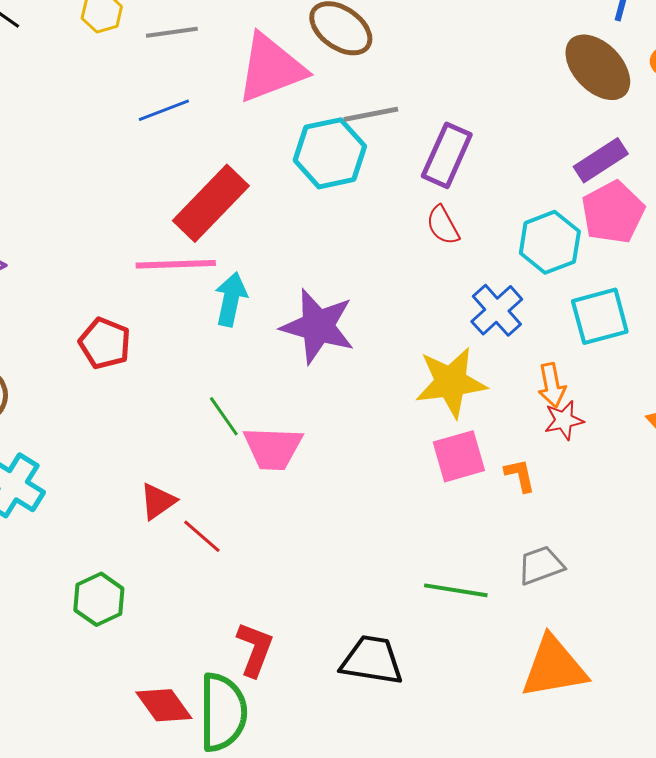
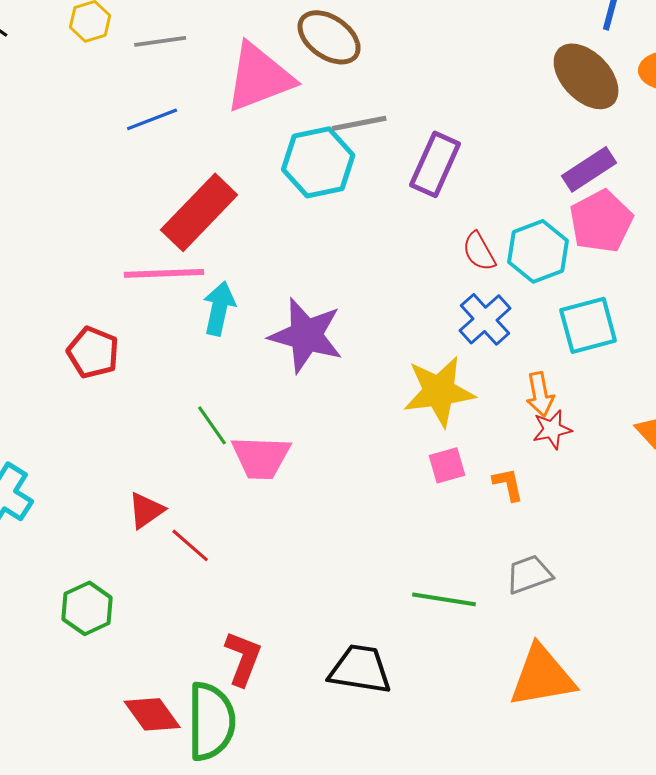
red semicircle: (443, 225) -> (479, 251), moved
pink square: (459, 456) -> (447, 465), size x0.7

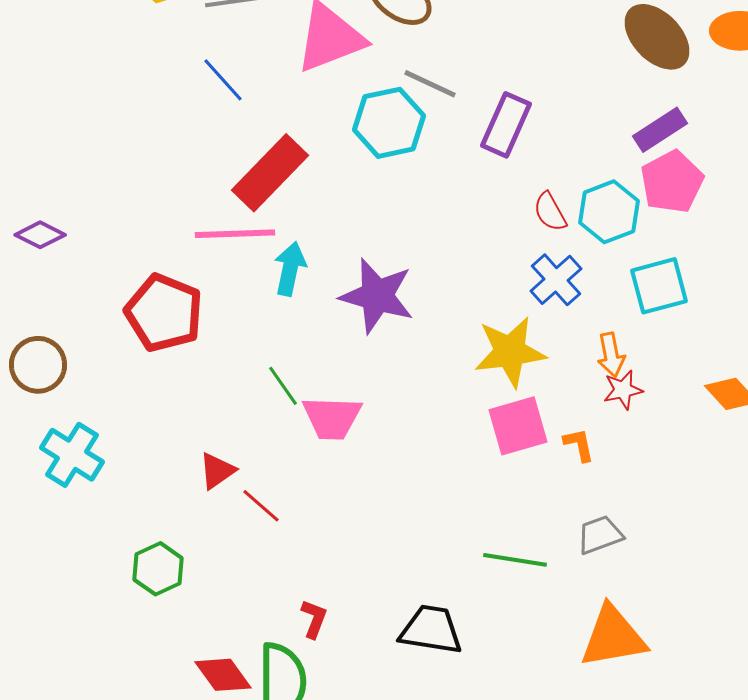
blue line: (152, 119) -> (223, 80), turned 69
gray line: (359, 123) -> (430, 84), turned 36
red pentagon: (93, 352) -> (164, 313), size x1.5
pink square: (447, 465) -> (518, 426), size x1.6
red L-shape: (243, 658) -> (314, 619), size x0.7

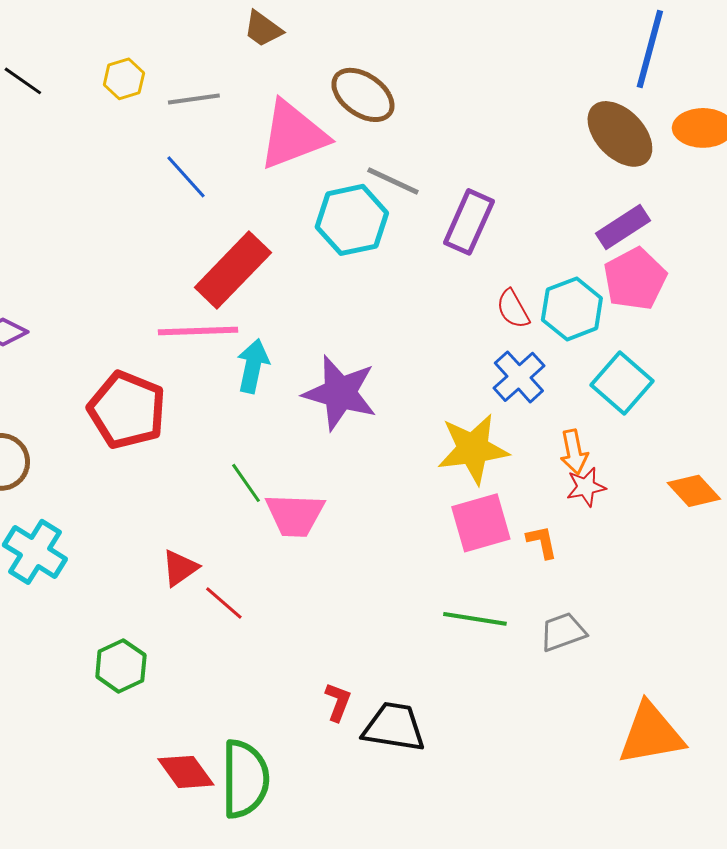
cyan square: (659, 286) -> (622, 383), turned -34
green line: (515, 560) -> (475, 619), moved
red L-shape: (314, 619) -> (338, 702), moved
orange triangle: (613, 637) -> (651, 734), moved

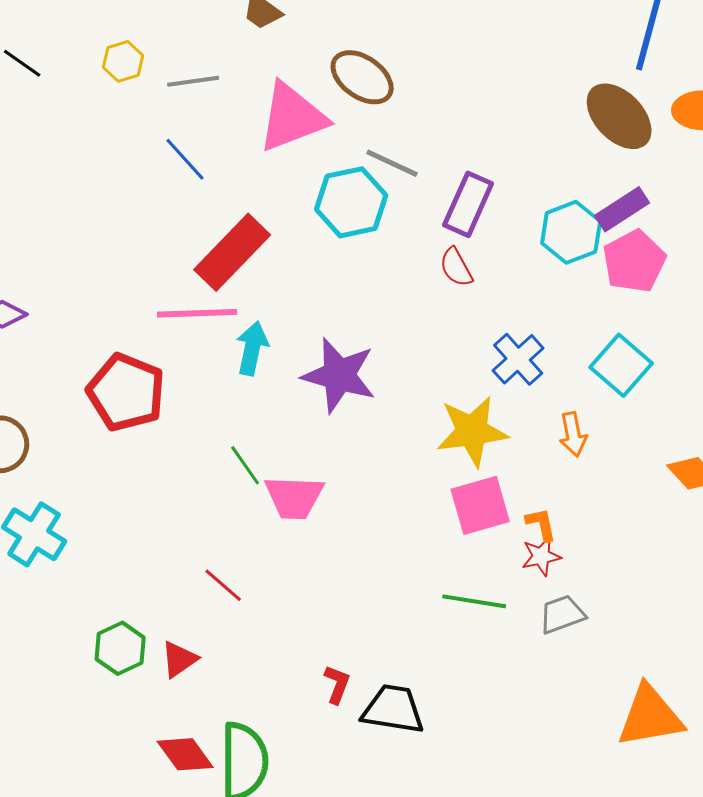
red semicircle: (513, 309) -> (456, 267), moved
cyan hexagon: (572, 309) -> (571, 232), moved
red star: (586, 487) -> (541, 556), moved
red triangle: (180, 568) -> (179, 659), moved

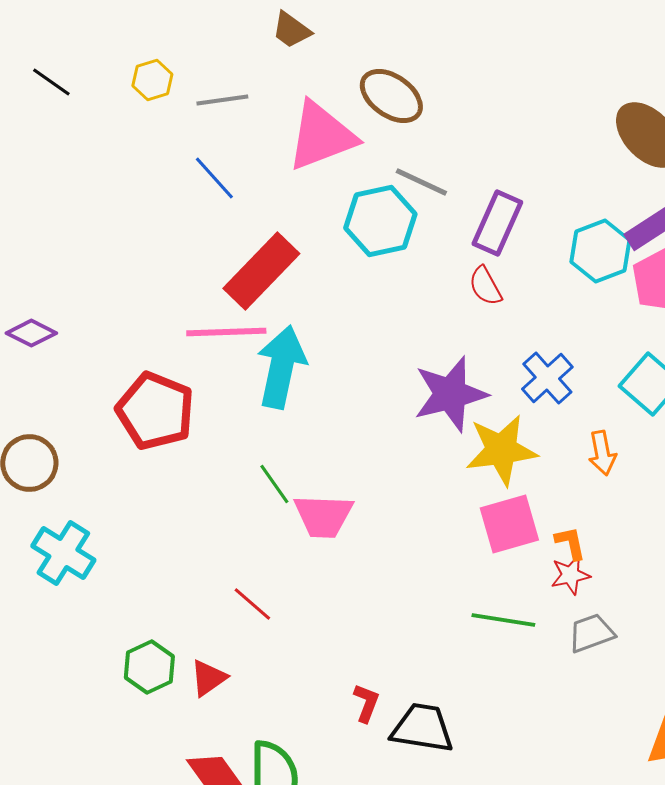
cyan arrow: (252, 348) -> (281, 367), size x1.5
purple star: (339, 375) -> (450, 394), moved, turned -30

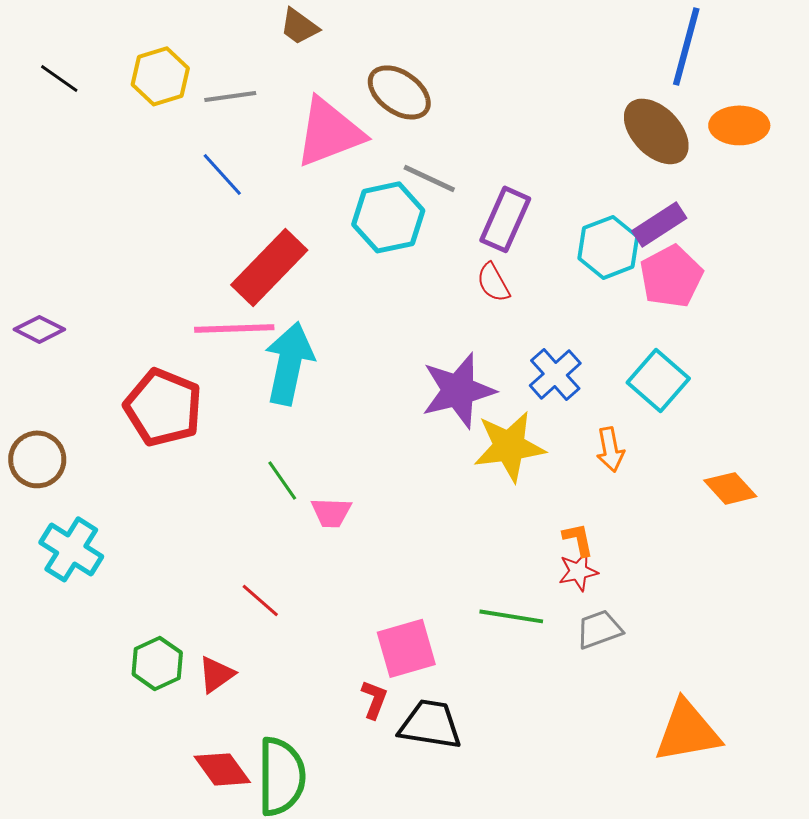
yellow hexagon: (152, 80) -> (160, 76), size x1.4
pink trapezoid: (323, 516) -> (331, 512), size x0.7
pink square: (509, 524) -> (406, 648), moved

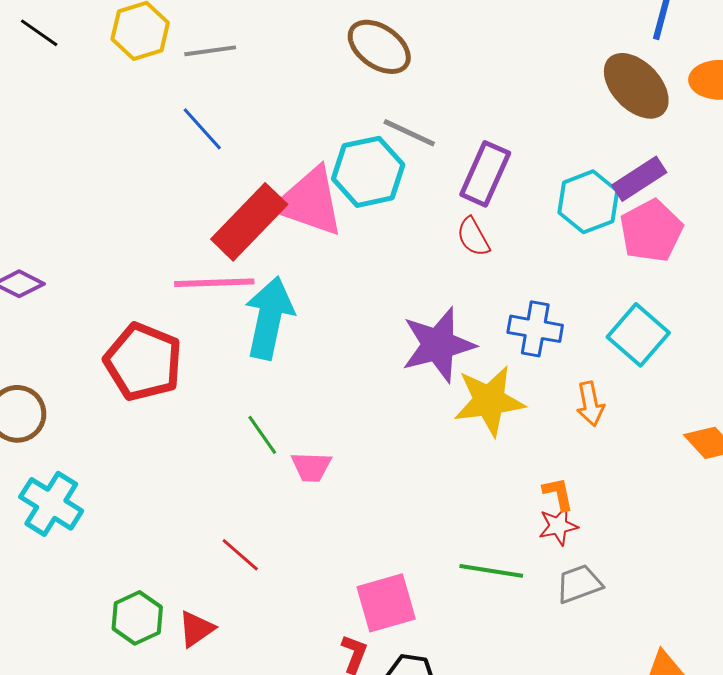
pink triangle: (329, 132) -> (309, 202), moved, turned 40
blue cross: (555, 374) -> (535, 329), turned -38

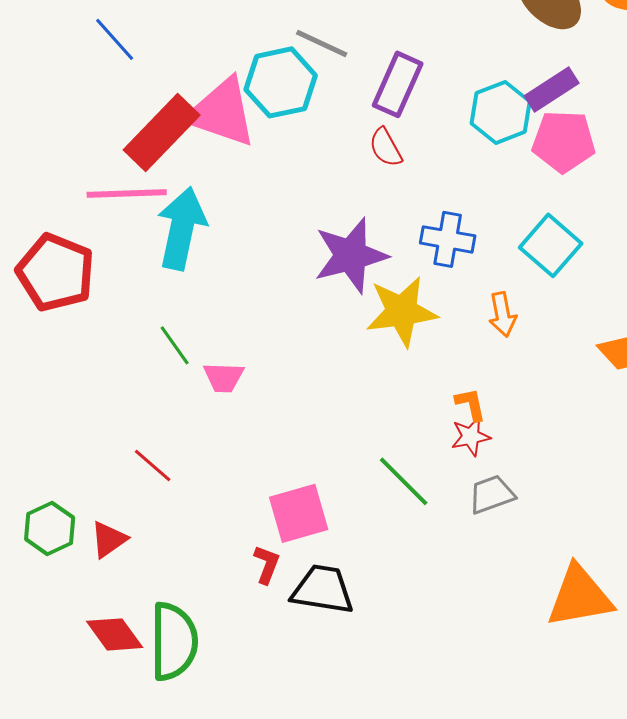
pink pentagon: (651, 231) -> (564, 141), turned 30
green line: (491, 571) -> (404, 481), turned 36

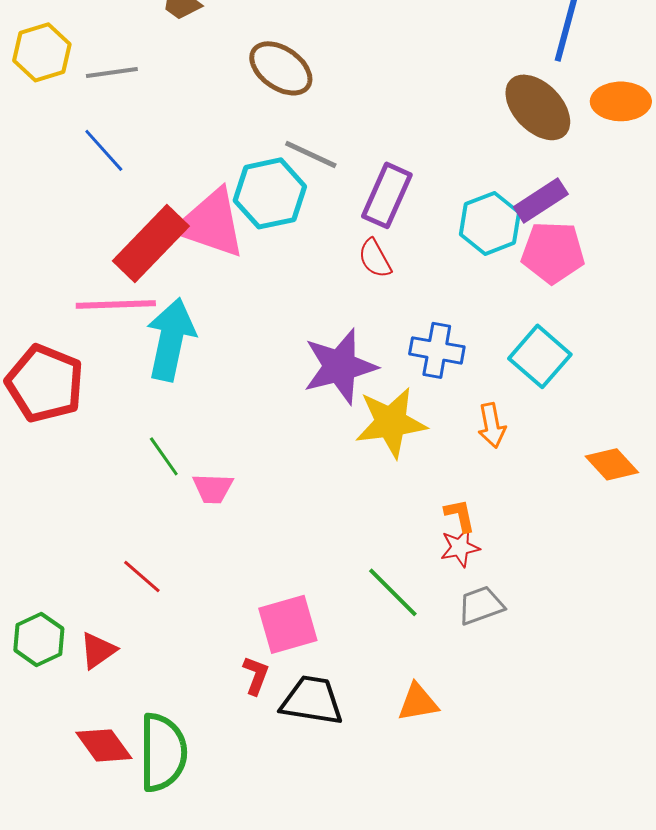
orange triangle: (580, 596) -> (418, 702), moved, size x0.6

